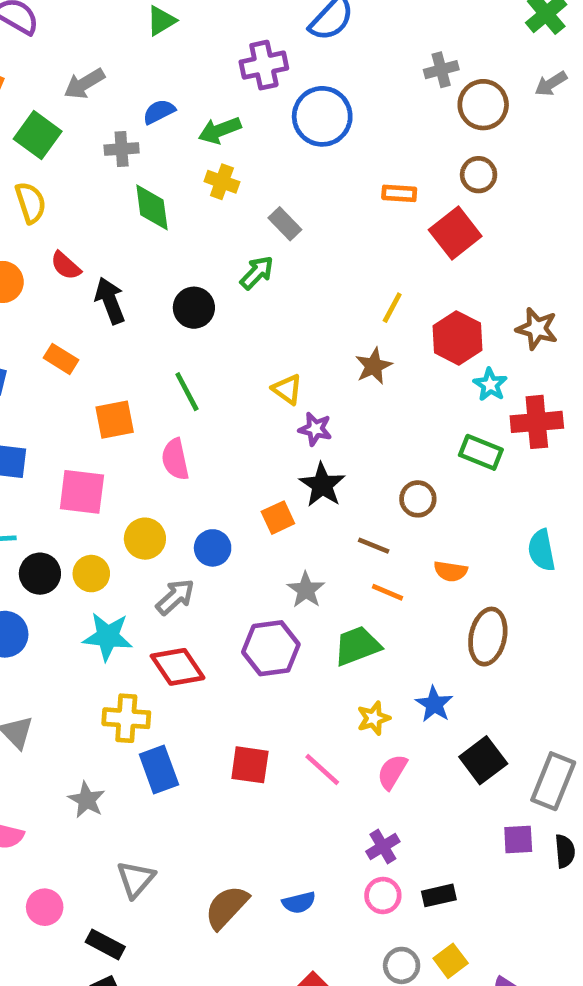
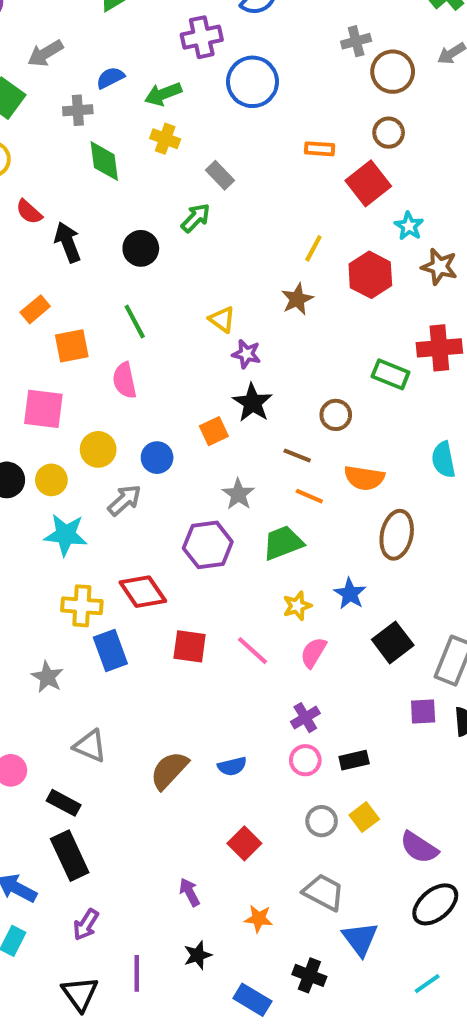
orange rectangle: (61, 359) -> (35, 309), moved, turned -72
cyan star: (490, 385) -> (409, 226), moved
orange semicircle: (451, 571) -> (364, 478), size x1.4
red diamond: (178, 667) -> (143, 592), moved
gray triangle: (136, 879) -> (90, 746), turned -48

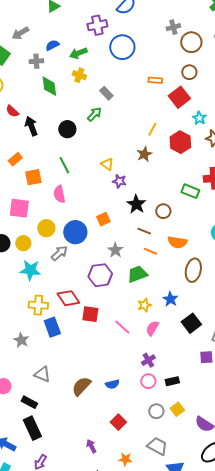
black star: (252, 403) -> (136, 204), moved
blue circle: (157, 458) -> (75, 232), size x1.5
red square: (190, 646) -> (90, 314), moved

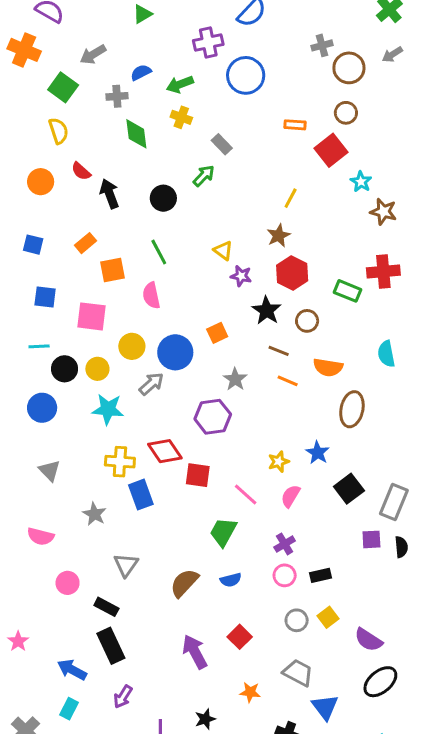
red hexagon: (180, 142) -> (292, 273), moved
green trapezoid: (137, 274) -> (223, 532), moved, turned -40
gray triangle: (42, 374) -> (126, 565), turned 42
purple arrow: (91, 446) -> (195, 652), moved, size x1.6

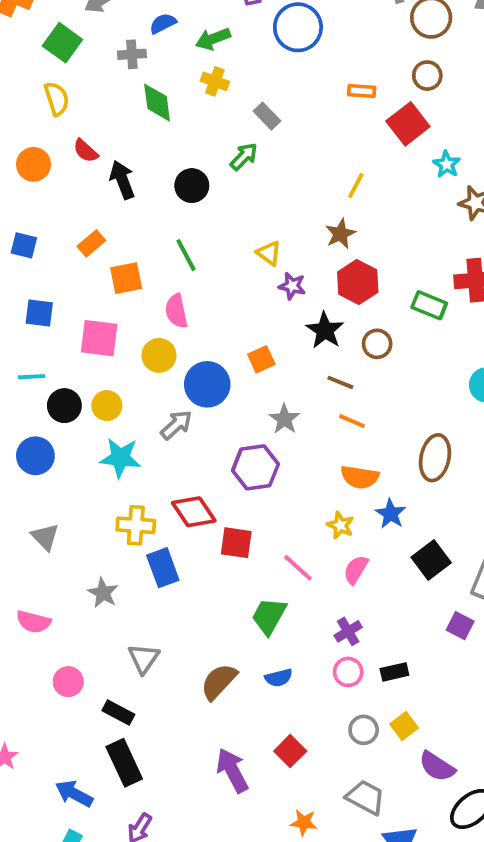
yellow circle: (132, 346) -> (159, 355), moved
orange semicircle: (328, 367) -> (360, 477), moved
yellow star: (279, 462) -> (340, 525), turned -30
purple square: (371, 539) -> (460, 626), turned 30
purple semicircle: (368, 640) -> (437, 767), moved

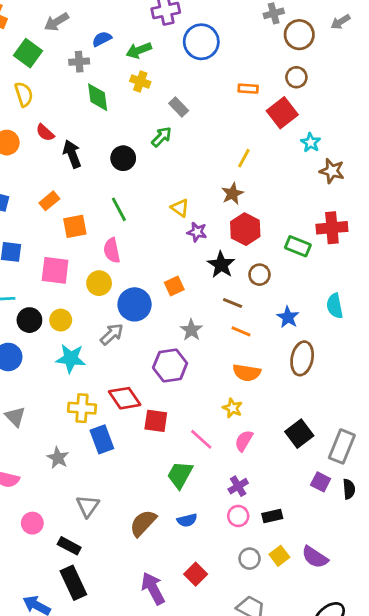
blue star: (391, 514) -> (288, 317), moved
purple semicircle: (437, 767) -> (315, 557), moved

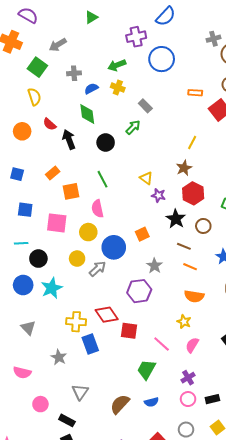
blue semicircle: (102, 39) -> (91, 89), moved
green diamond: (98, 97) -> (87, 114), moved
yellow circle: (61, 320) -> (77, 259), moved
cyan star: (71, 358) -> (52, 288), moved, turned -30
gray circle: (250, 559) -> (186, 430), moved

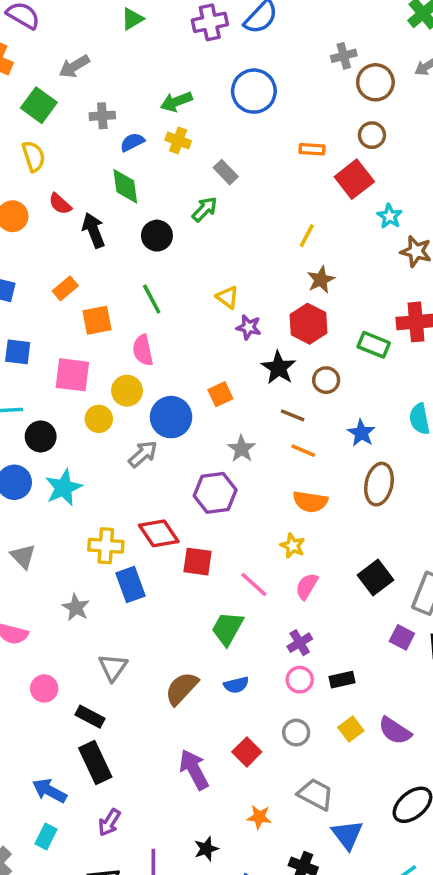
purple cross: (136, 37) -> (210, 22), moved
brown star: (184, 168) -> (321, 280), moved
yellow circle: (77, 259) -> (99, 419), moved

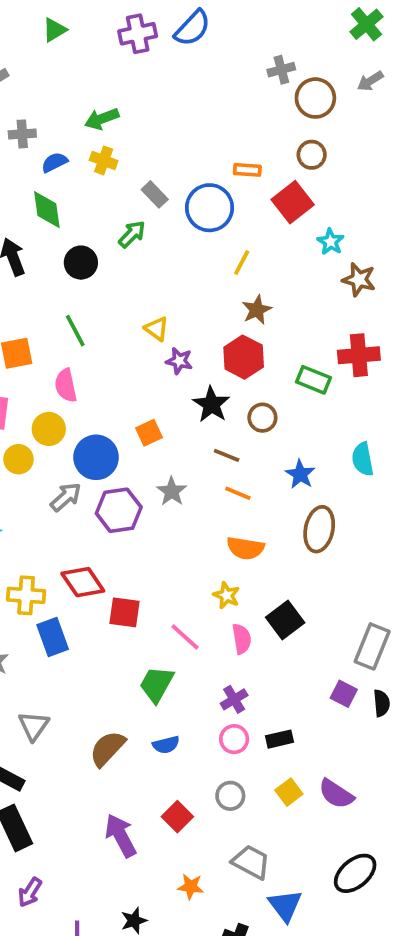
blue circle: (254, 91) -> (210, 208), moved
purple hexagon: (215, 493) -> (119, 510), moved
black square: (375, 577) -> (285, 620), moved
pink semicircle: (307, 586) -> (242, 639), turned 140

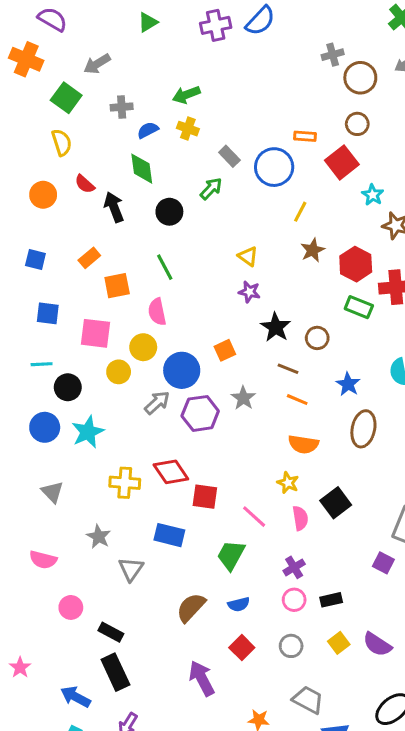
yellow triangle: (157, 329) -> (248, 256), moved
red hexagon: (244, 357) -> (356, 264), moved
blue rectangle: (53, 637) -> (169, 535), moved, turned -56
gray triangle: (34, 726) -> (131, 569), moved
red square: (177, 817) -> (242, 648), moved

